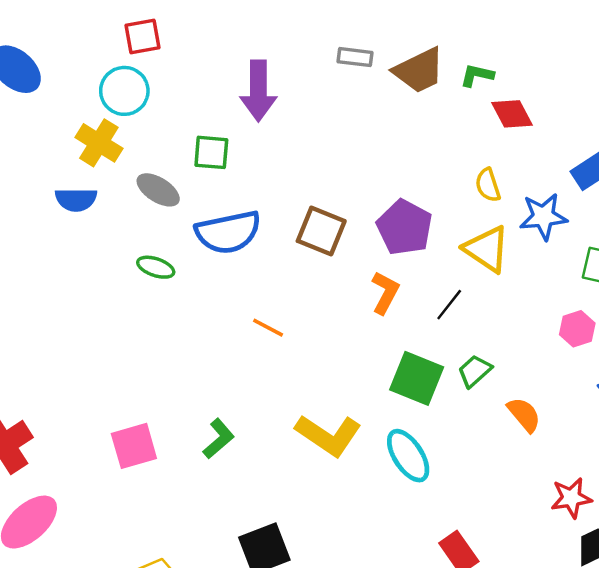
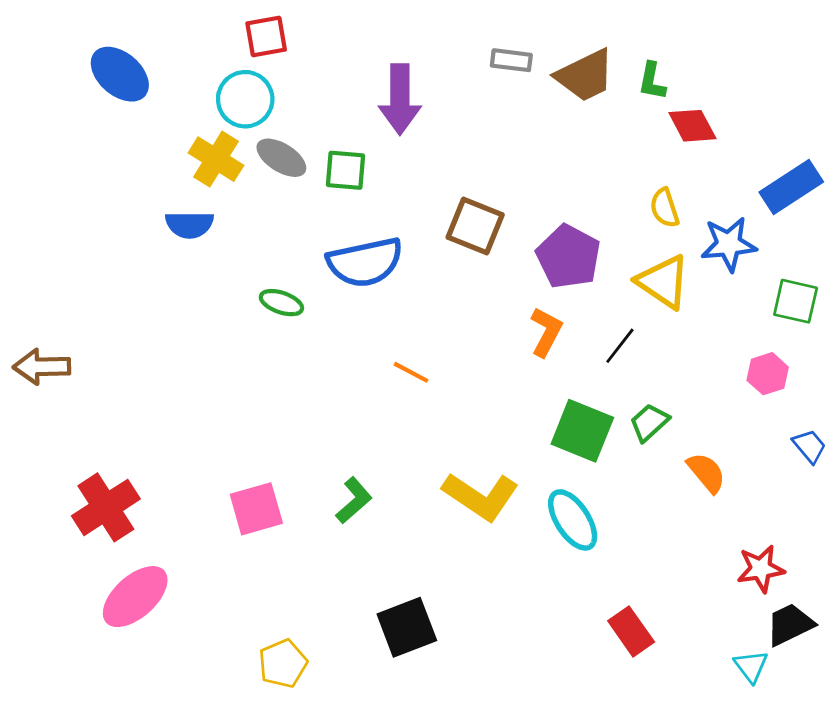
green L-shape: (477, 75) -> (652, 81), turned -92
gray ellipse: (158, 190) -> (281, 158), moved
brown square: (321, 231) -> (475, 226), moved

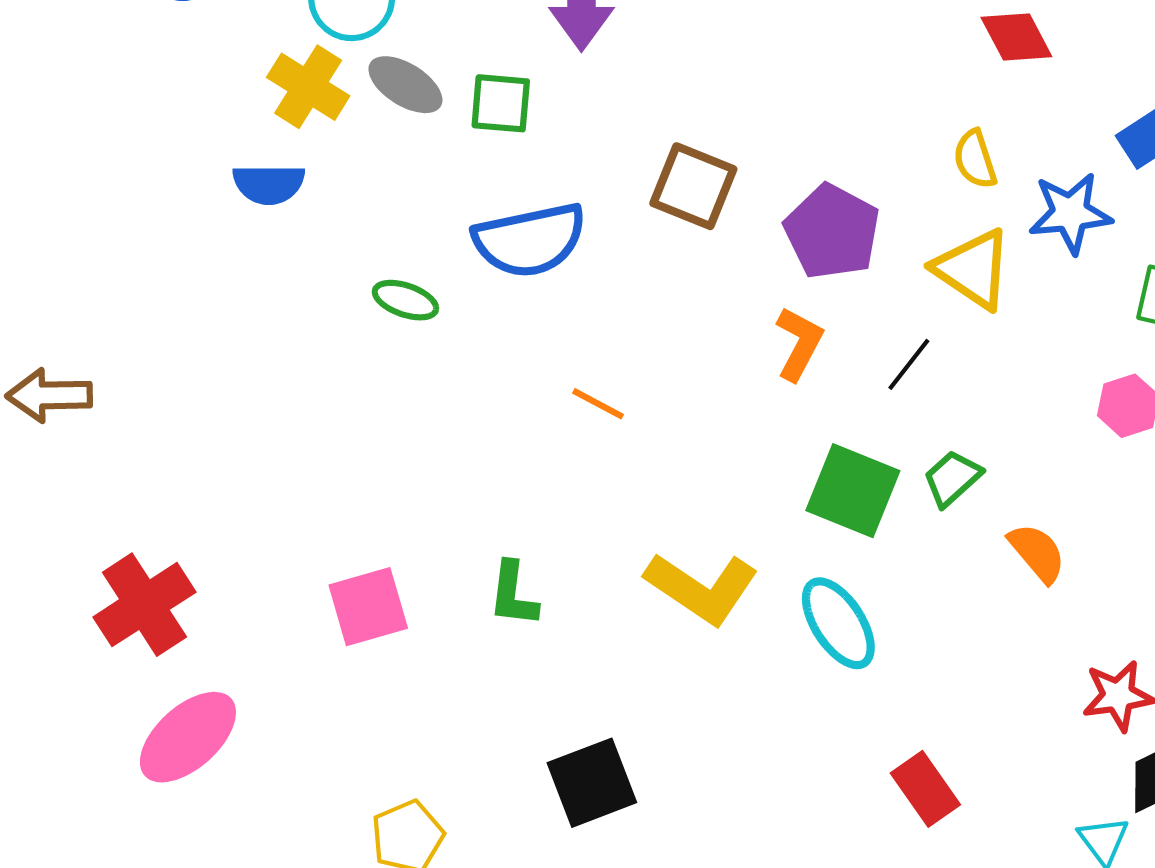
green L-shape: (354, 500) -> (513, 594), turned 138

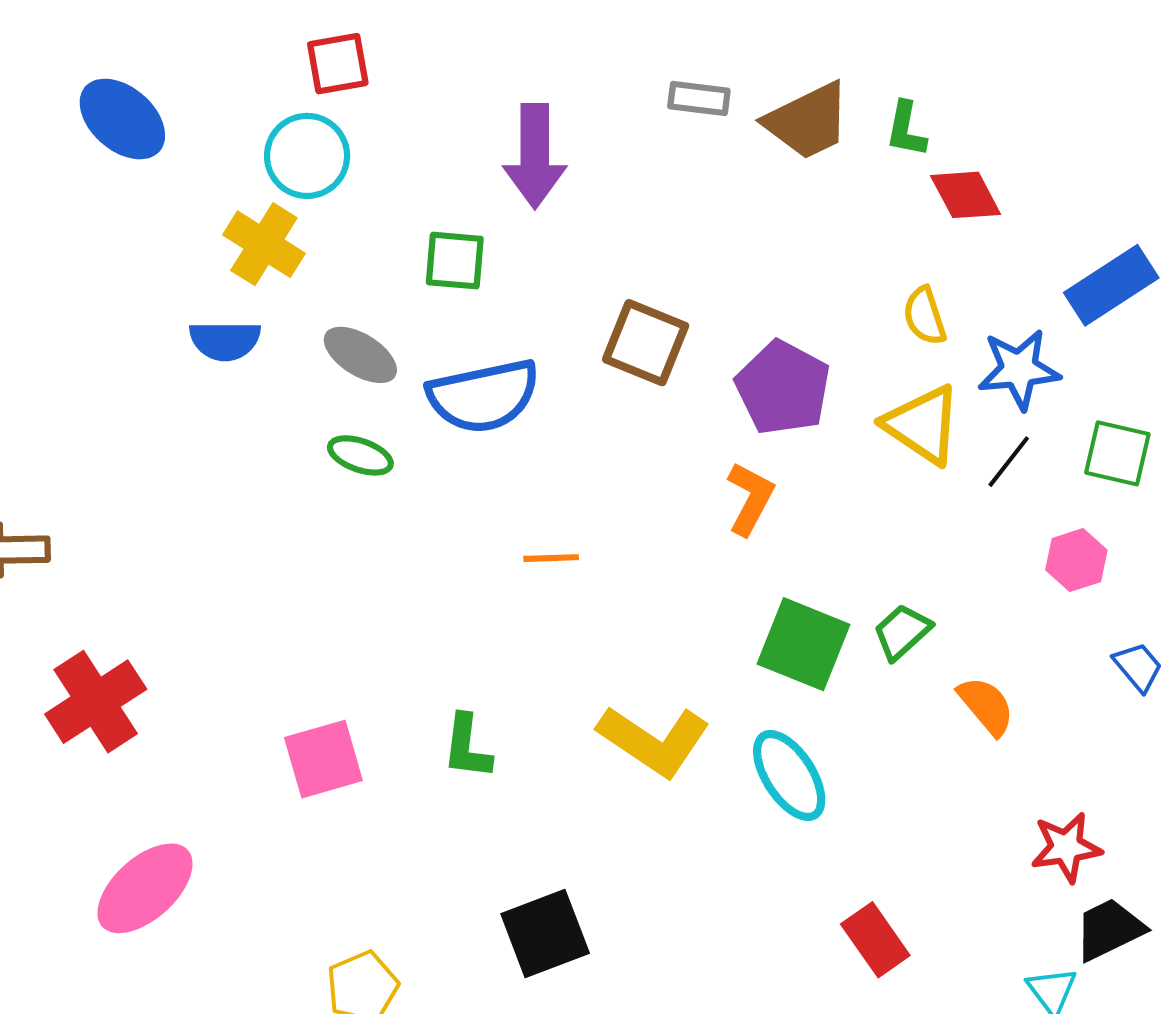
gray ellipse: (405, 85) -> (360, 355), moved
black line: (909, 364) -> (1009, 462), moved
orange line: (598, 404) -> (551, 558), turned -30
red cross: (144, 605) -> (96, 702), moved

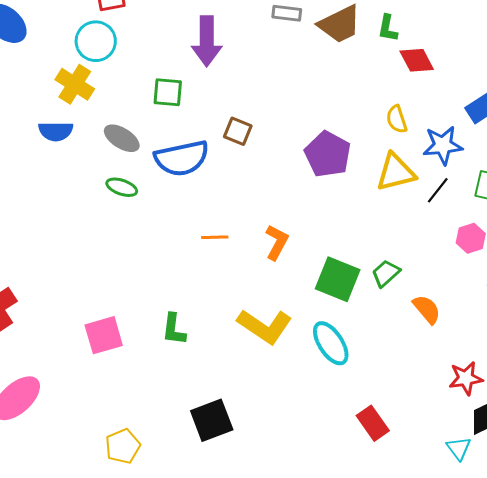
brown square: (646, 343) -> (238, 131), moved, size x0.7
yellow triangle: (923, 425) -> (396, 172), turned -48
orange L-shape: (750, 499) -> (277, 242), moved

